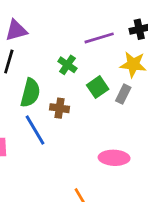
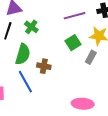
green cross: (67, 65) -> (31, 27), moved
green square: (98, 87) -> (73, 43), moved

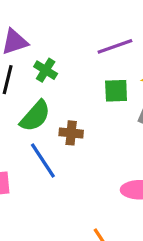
green square: (73, 43) -> (116, 91), turned 35
green semicircle: (23, 54) -> (35, 116), turned 30

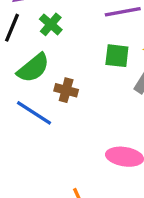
blue line: (43, 161) -> (34, 113), turned -33

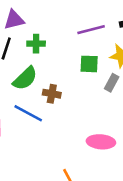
green cross: (51, 24) -> (36, 44), turned -36

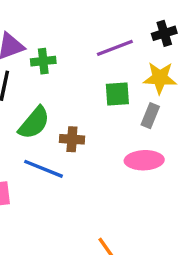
green cross: (36, 44) -> (43, 61), moved
pink ellipse: (101, 142) -> (144, 160), moved

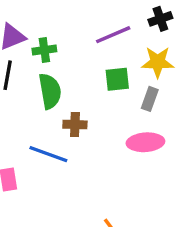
green semicircle: (34, 123) -> (50, 91), moved, turned -48

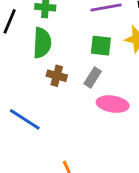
gray rectangle: (150, 99) -> (93, 77), moved
blue line: (48, 154) -> (25, 119), moved

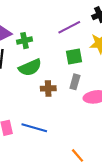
green semicircle: (42, 43) -> (30, 67), turned 80

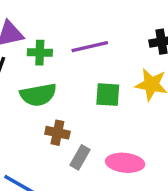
purple line: (69, 27) -> (90, 47), moved
gray rectangle: (75, 82) -> (80, 157), moved

